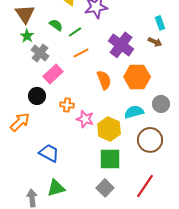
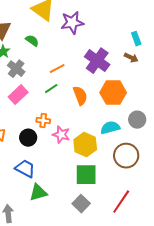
green line: (75, 32) -> (51, 89), moved
pink rectangle: (53, 74) -> (18, 95), moved
black circle: (37, 96) -> (28, 138), moved
green triangle: (56, 188) -> (38, 193), moved

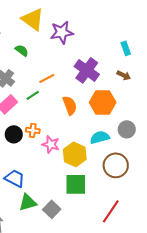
brown arrow: (131, 58) -> (124, 75), moved
green line: (51, 89) -> (33, 95), moved
black circle: (28, 138) -> (14, 134), moved
gray square: (81, 204) -> (52, 209), moved

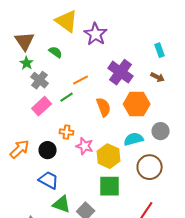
purple star: (62, 32) -> (96, 34), turned -30
black circle: (14, 134) -> (48, 150), moved
green triangle: (28, 202) -> (62, 204), turned 36

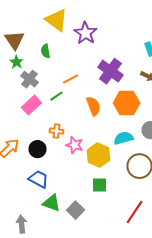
green semicircle: (56, 52) -> (46, 51), turned -136
green square: (110, 186) -> (100, 185), size x0.7

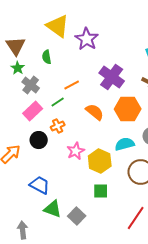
orange semicircle: (94, 106) -> (95, 112), turned -30
orange cross: (56, 131) -> (58, 126), moved, turned -32
pink star: (74, 145) -> (76, 151), turned 30
black circle: (38, 149) -> (39, 140), moved

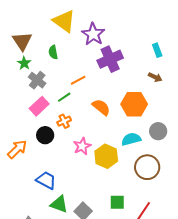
purple cross: (112, 77) -> (110, 59), moved, turned 30
green square: (101, 191) -> (117, 202), moved

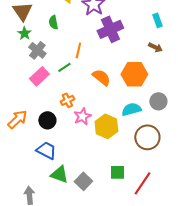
orange line: (78, 80) -> (78, 50), turned -49
orange cross: (64, 121) -> (67, 100), moved
black circle: (45, 135) -> (47, 120), moved

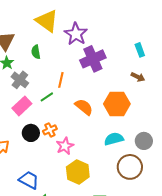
gray circle: (158, 101) -> (144, 141), moved
black circle: (47, 120) -> (31, 133), moved
yellow hexagon: (106, 126) -> (78, 172), moved

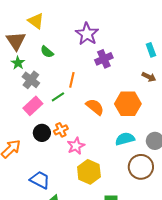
yellow triangle: (47, 21) -> (36, 21), moved, size x0.7
green semicircle: (36, 52) -> (47, 52), turned -40
purple cross: (93, 59) -> (104, 59), size x0.7

